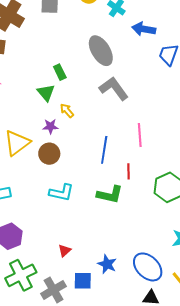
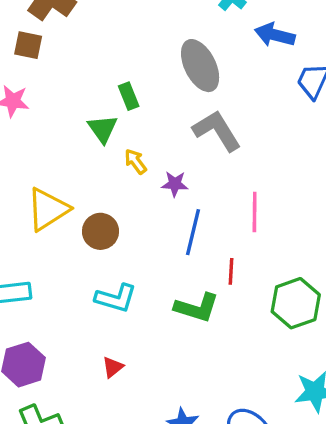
purple star: (50, 126) -> (175, 184), moved
red triangle: (64, 251) -> (113, 367), moved

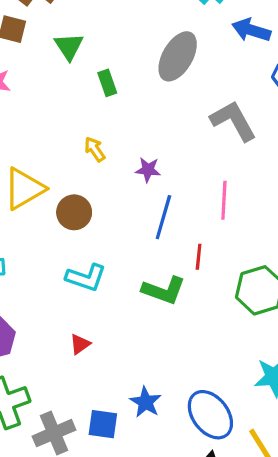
gray ellipse: (200, 66) -> (178, 56), turned 54
green triangle: (103, 129) -> (69, 46), moved
gray L-shape: (217, 131) -> (233, 121), moved
yellow arrow: (136, 161) -> (95, 149), moved

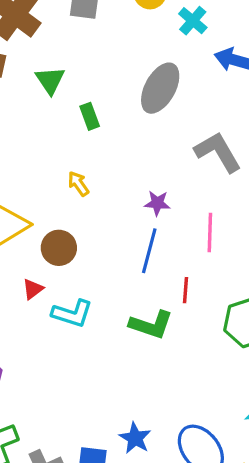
purple star: (148, 170) -> (157, 203), moved
red triangle: (80, 344) -> (33, 289), moved

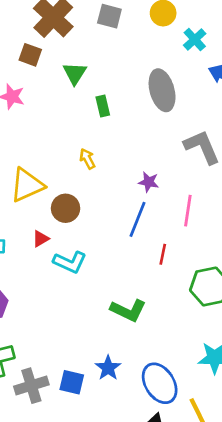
gray ellipse: (160, 88) -> (162, 90), turned -51
green L-shape: (151, 325) -> (128, 310), moved

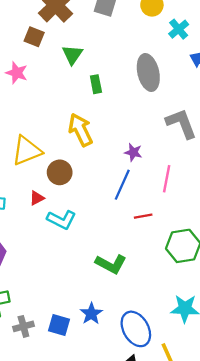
yellow arrow: (87, 159) -> (80, 130), size x1.8
red line: (163, 254) -> (143, 216), turned 66
gray cross: (31, 386) -> (23, 326), size x0.7

